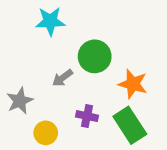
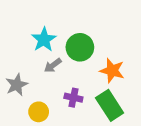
cyan star: (50, 21) -> (44, 40), moved, turned -30

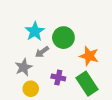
gray star: (17, 85) -> (24, 67), moved

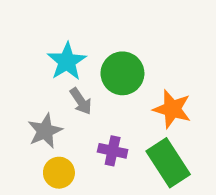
gray arrow: (42, 52) -> (81, 101), turned -88

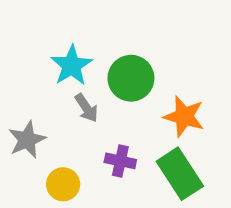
gray star: (45, 131) -> (27, 140), moved

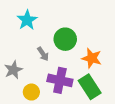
cyan star: (72, 65) -> (27, 20), moved
purple cross: (120, 161) -> (60, 80), size x1.6

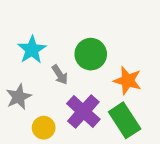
cyan star: (27, 20) -> (32, 50), moved
purple cross: (60, 80) -> (83, 111), turned 30

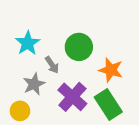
gray star: (19, 97) -> (34, 84), moved
yellow circle: (44, 128) -> (20, 111), moved

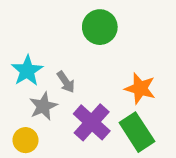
cyan star: (28, 43) -> (27, 71), moved
green circle: (79, 47) -> (100, 27), moved

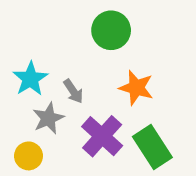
orange star: (140, 88) -> (136, 88), moved

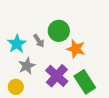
green circle: (111, 30) -> (59, 31), moved
gray arrow: (73, 91) -> (39, 41), moved

